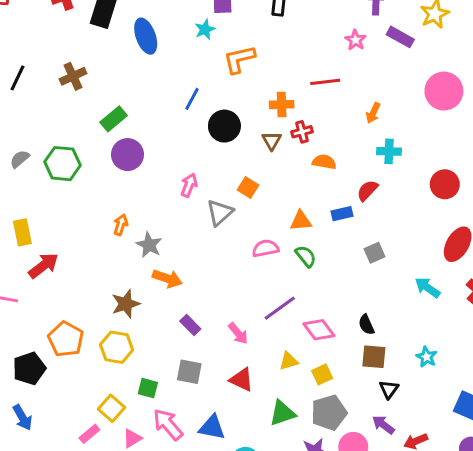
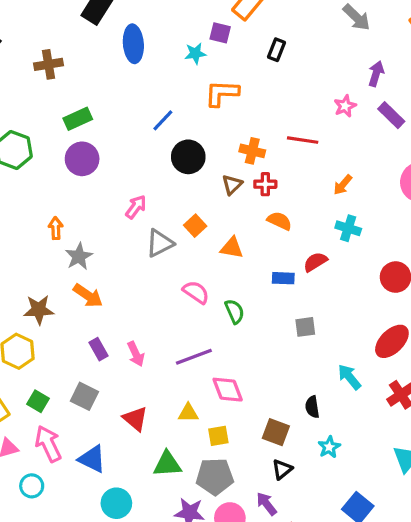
orange triangle: (301, 221) -> (232, 248), moved
orange arrow: (121, 225) -> (56, 228), turned -36
pink semicircle: (265, 248) -> (196, 292), turned 30
black semicircle: (366, 325) -> (312, 407), moved
pink arrow: (238, 333) -> (136, 354), moved

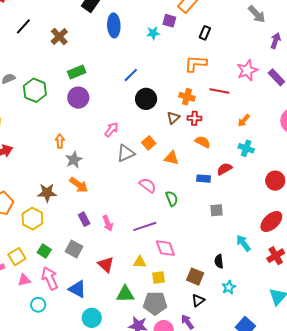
brown cross: (48, 64) -> (59, 37), turned -36
purple arrow: (376, 74) -> (276, 41), moved
orange L-shape: (222, 93) -> (196, 64), moved
pink star: (345, 106) -> (247, 70), size x1.5

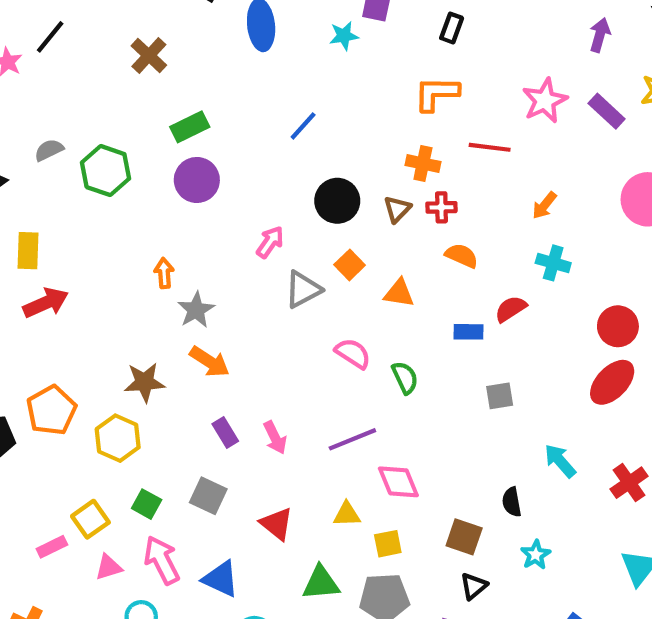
black line: (23, 26) -> (50, 37), moved
black circle: (146, 99) -> (337, 201), moved
red ellipse: (271, 221) -> (612, 382), moved

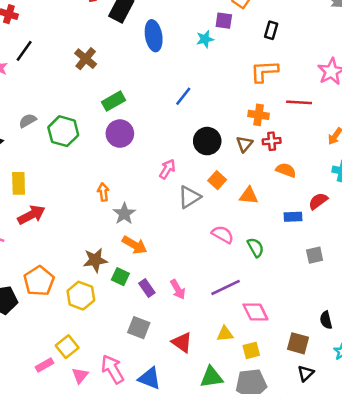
green square: (147, 504) -> (120, 277), moved
pink triangle: (109, 567) -> (80, 375), turned -30

